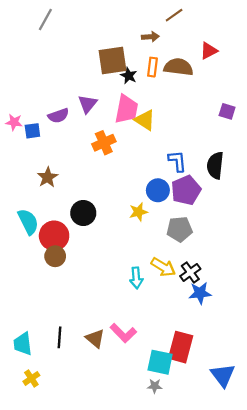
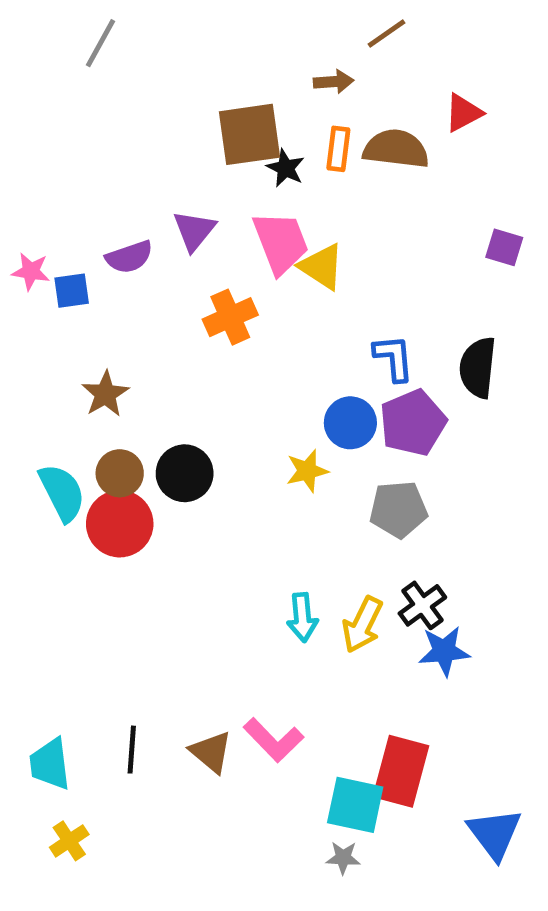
pink trapezoid: (127, 109) -> (281, 243), turned -32
brown circle: (55, 256) -> (120, 473), moved
yellow arrow: (163, 267) -> (362, 625), moved, turned 85

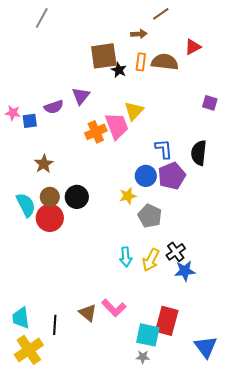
pink trapezoid: (281, 243) -> (117, 126), moved
yellow triangle: (322, 267) -> (134, 111), turned 40
gray pentagon: (398, 509) -> (150, 216), moved, turned 30
black line: (132, 750) -> (55, 325), moved
yellow cross: (69, 841) -> (29, 350), size x1.8

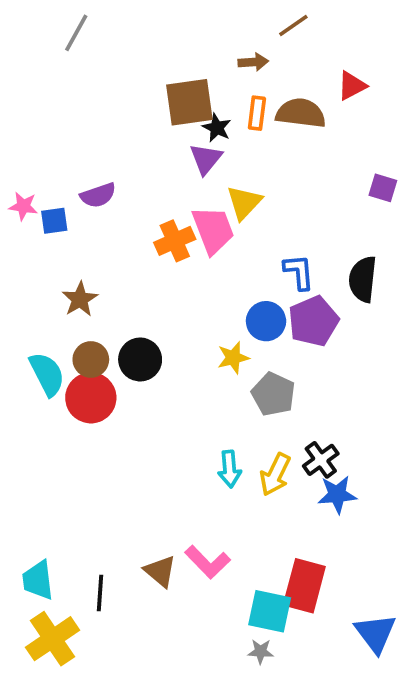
purple triangle: (81, 96) -> (206, 159), moved

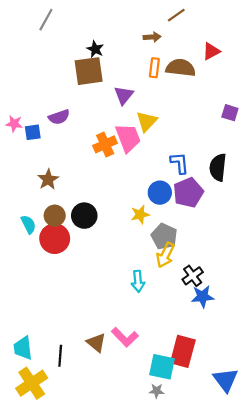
brown square: (189, 102) -> (89, 71), moved
black star: (217, 128) -> (95, 49), moved
cyan semicircle: (47, 374) -> (28, 224), size x0.7
yellow arrow: (275, 474) -> (165, 255), moved

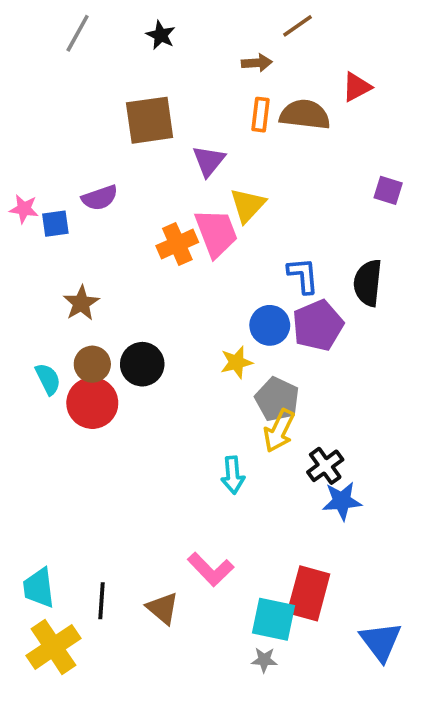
black star: (95, 49) -> (161, 35), moved
brown triangle: (96, 343) -> (163, 608), moved

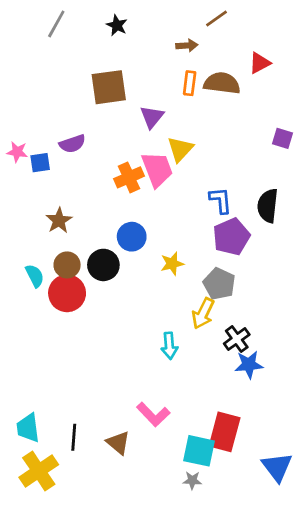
blue circle: (270, 325) -> (132, 237), moved
gray pentagon: (277, 399) -> (219, 284), moved

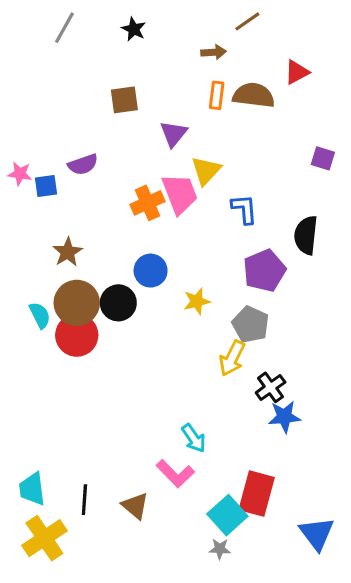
brown square: (109, 87) -> (124, 100), size x0.7
blue L-shape: (221, 200) -> (244, 209), moved
brown circle: (67, 265) -> (77, 303), size x1.5
cyan arrow: (169, 346) -> (194, 438), moved, turned -30
cyan square: (199, 451) -> (227, 515), turned 36

